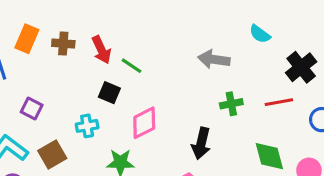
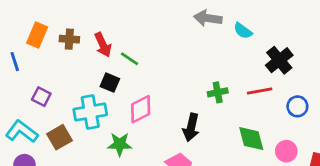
gray arrow: (214, 59) -> (208, 18), moved
cyan cross: (87, 126) -> (90, 112), size x1.6

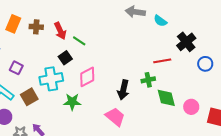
black square: (110, 83) -> (65, 58), turned 32
red line: (260, 91) -> (162, 61), moved
green cross: (218, 92) -> (148, 80), moved
blue circle: (297, 106) -> (205, 64), moved

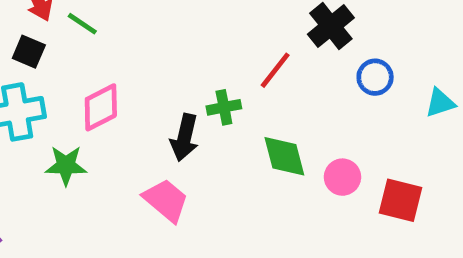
black square: (65, 58) -> (29, 52), moved, turned -32
red line: (162, 61) -> (275, 70), turned -42
green cross: (148, 80) -> (224, 107), moved

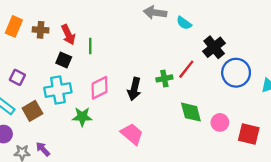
green line: (82, 24) -> (90, 46), turned 56
blue circle: (375, 77) -> (236, 73), size x1.6
green cross: (224, 107) -> (164, 78), moved
black arrow: (184, 138) -> (134, 89), moved

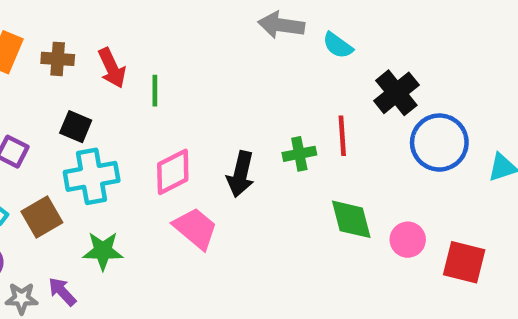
black square: (64, 60) -> (76, 127), moved
red line: (186, 69) -> (342, 136), turned -42
green star: (82, 117) -> (103, 251), moved
pink trapezoid: (132, 134) -> (195, 228), moved

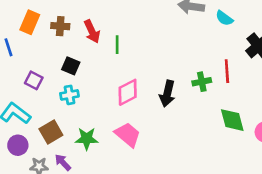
cyan cross: (92, 176) -> (69, 95), moved, size x0.6
brown square: (42, 217) -> (51, 132), moved
pink trapezoid: (195, 228) -> (128, 135), moved

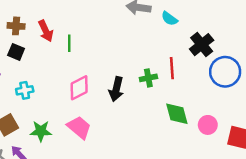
black square: (71, 66) -> (16, 52), moved

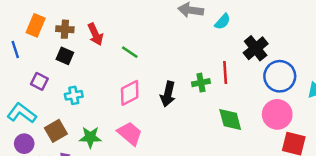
cyan semicircle: (169, 19) -> (223, 22), turned -84
green line: (69, 43) -> (130, 52), moved, turned -56
pink circle: (208, 125) -> (277, 114), moved, size x1.5

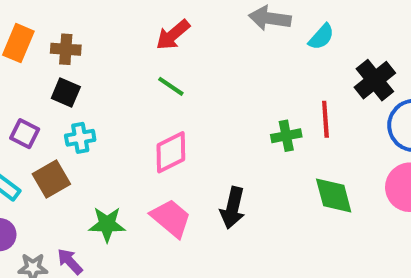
red arrow: (95, 34) -> (173, 35), moved, turned 75
black arrow: (168, 94) -> (233, 208), moved
cyan cross: (74, 95) -> (80, 138), moved
brown square: (56, 131) -> (51, 179), moved

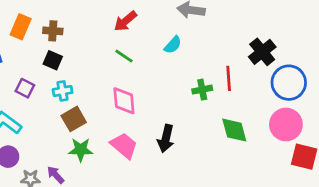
cyan semicircle: (321, 37) -> (173, 45), moved
pink diamond: (171, 152) -> (124, 101), turned -68
brown square: (51, 179) -> (74, 119), moved

